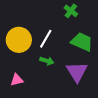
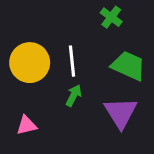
white line: (46, 39) -> (72, 61), turned -36
green arrow: (47, 61) -> (74, 96), turned -80

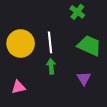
green arrow: (74, 96) -> (51, 66), turned -32
purple triangle: (121, 113) -> (84, 78), size x0.6

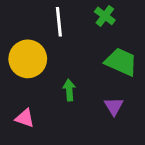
white line: (50, 42) -> (59, 22), moved
pink triangle: (18, 87) -> (25, 118), turned 32

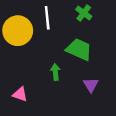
yellow circle: (28, 59) -> (18, 31), moved
green trapezoid: (121, 62) -> (79, 50), moved

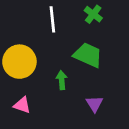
yellow circle: (18, 31) -> (19, 62), moved
purple triangle: (91, 85) -> (95, 104), moved

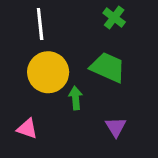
white line: (52, 19) -> (40, 24), moved
yellow circle: (19, 62) -> (48, 72), moved

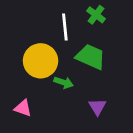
white line: (40, 24) -> (65, 27), moved
green arrow: (75, 98) -> (64, 82), turned 114

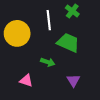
yellow circle: (41, 61) -> (17, 33), moved
pink triangle: (23, 108) -> (26, 80), moved

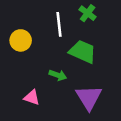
yellow circle: (17, 33) -> (21, 40), size x0.7
purple triangle: (73, 80) -> (89, 97), size x1.6

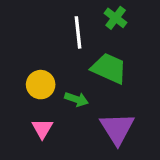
yellow circle: (21, 40) -> (41, 85), moved
pink triangle: (32, 97) -> (42, 129), turned 42

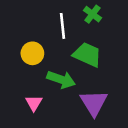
yellow circle: (41, 85) -> (32, 53), moved
green arrow: (76, 99) -> (61, 79), size x1.5

